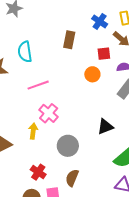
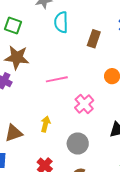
cyan semicircle: (25, 52) -> (61, 22), moved
pink cross: (49, 113) -> (84, 104), moved

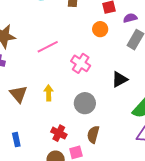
brown triangle: (14, 133) -> (19, 94), moved, turned -36

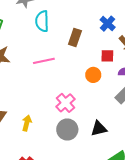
pink line: (48, 47) -> (44, 61), moved
gray circle: (85, 103) -> (67, 130), moved

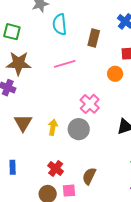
gray circle: (67, 130) -> (79, 129), moved

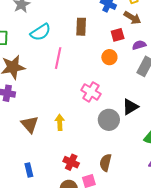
cyan semicircle: (60, 24) -> (40, 32), moved, turned -105
pink line: (65, 64) -> (58, 58), turned -50
gray circle: (79, 129) -> (109, 120), moved

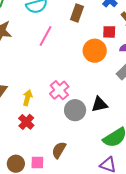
orange circle: (109, 57) -> (95, 51), size x1.5
pink cross: (91, 92) -> (59, 90), moved
red cross: (71, 162) -> (26, 122), moved

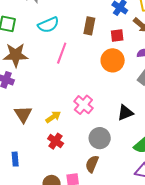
red square: (109, 32) -> (117, 36), moved
yellow arrow: (28, 98) -> (53, 117), turned 49
gray circle: (75, 110) -> (100, 138), moved

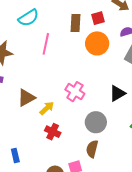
brown rectangle: (89, 26) -> (75, 23), moved
brown triangle: (23, 114) -> (26, 98), moved, turned 42

